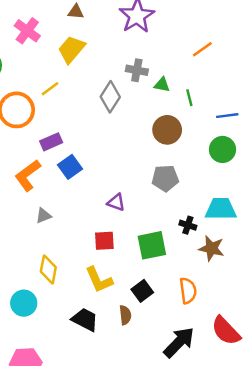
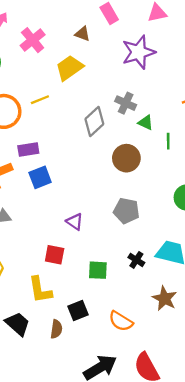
brown circle: (167, 130) -> (126, 158), moved
green square: (152, 245) -> (98, 270), size x0.7
brown star: (212, 248) -> (165, 298), moved
orange semicircle: (188, 291) -> (121, 321), turned 115

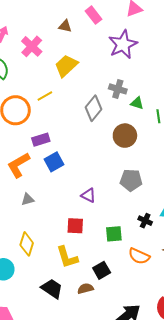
brown triangle: (82, 34) -> (65, 26), moved
orange semicircle: (121, 321) -> (139, 256), moved
brown semicircle: (56, 329) -> (85, 289), turned -105

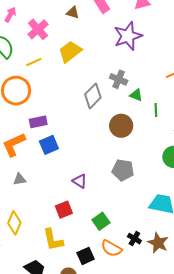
yellow line: (45, 96) -> (34, 62), moved
black cross: (145, 221) -> (134, 239), moved
red square: (75, 226) -> (64, 210), turned -30
green square: (114, 234) -> (101, 221), turned -36
orange semicircle: (139, 256) -> (111, 248), moved

